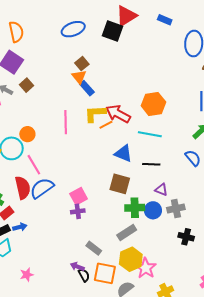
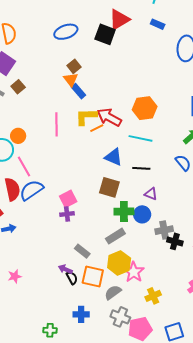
gray cross: (176, 208) -> (164, 230), moved

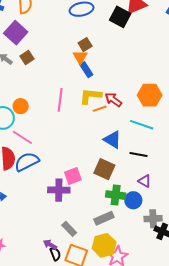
red arrow: (109, 117) -> (113, 100), size x0.7
pink line: (24, 167) -> (22, 137), turned -35
pink square: (68, 199) -> (73, 176), moved
purple cross: (67, 214) -> (59, 190), size x1.5

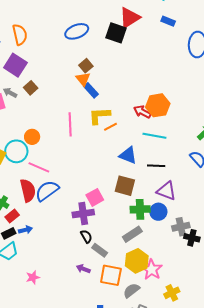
red arrow: (113, 100) -> (142, 112), moved
purple triangle: (145, 181) -> (167, 191), size x1.5
black semicircle: (55, 254) -> (86, 236), moved

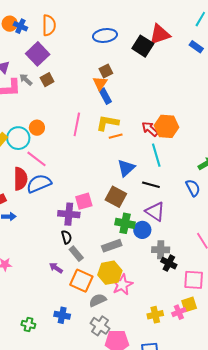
cyan line: (154, 136) -> (156, 155), turned 50
blue triangle: (128, 155) -> (126, 168), turned 42
yellow cross: (172, 293) -> (155, 315), moved

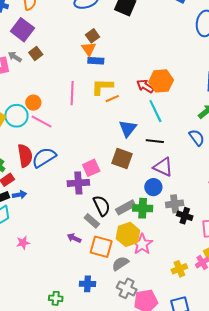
blue rectangle: (105, 96) -> (96, 61), turned -49
pink line: (36, 159) -> (42, 121), moved
green cross: (125, 223) -> (143, 208), moved
black semicircle: (66, 237) -> (102, 206), moved, size x1.5

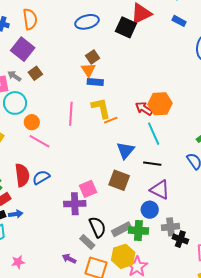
yellow L-shape: (102, 87) -> (101, 108), turned 75
cyan circle: (16, 116) -> (15, 103), moved
blue semicircle: (44, 157) -> (41, 177), size x0.7

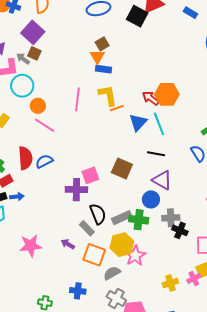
brown square: (35, 73) -> (34, 53), moved, turned -32
blue triangle: (125, 150) -> (138, 122), moved
pink star: (18, 262) -> (31, 246), moved, size x1.6

